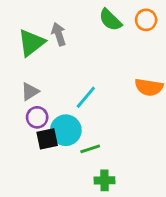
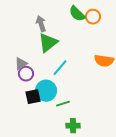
orange circle: (146, 20) -> (93, 17), moved
green triangle: (31, 43) -> (48, 43), moved
purple circle: (37, 117) -> (26, 74), moved

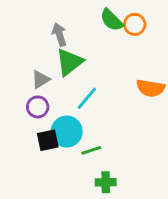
gray triangle: (21, 64) -> (41, 79), moved

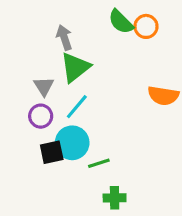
gray triangle: (41, 79) -> (44, 86), turned -30
cyan line: (87, 98) -> (77, 107), moved

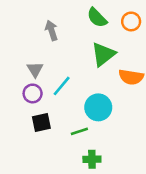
orange circle: (146, 26) -> (131, 21), moved
green triangle: (75, 67) -> (103, 54), moved
cyan circle: (72, 143) -> (98, 107), moved

